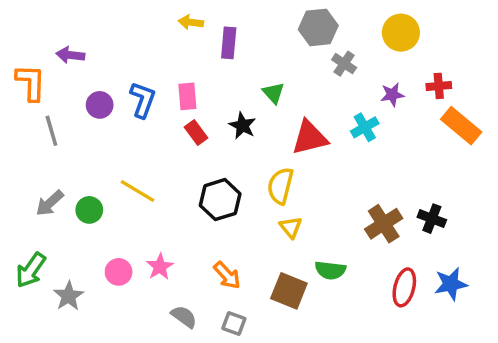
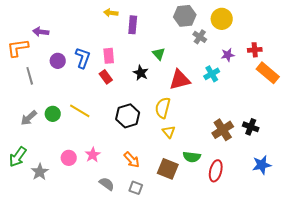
yellow circle: (401, 33) -> (222, 19), moved
orange L-shape: (31, 83) -> (18, 48), turned -100
red rectangle: (196, 132) -> (106, 77), moved
green circle: (89, 210) -> (53, 114), moved
red ellipse: (404, 287) -> (216, 171), moved

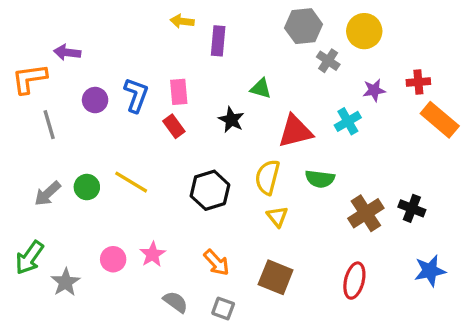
green triangle: (159, 54) -> (261, 89), turned -32
green semicircle: (192, 157) -> (320, 179), moved

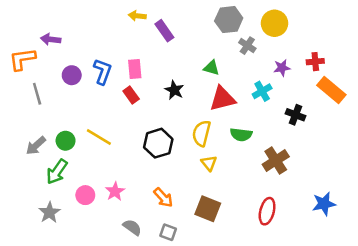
purple rectangle: (218, 41) -> (164, 31), turned -40
green triangle: (261, 89) -> (211, 68), moved
black cross: (412, 208) -> (295, 115), moved
green arrow: (29, 258) -> (57, 172), moved

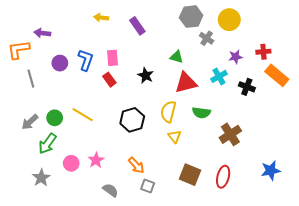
yellow arrow: (137, 16) -> (101, 18), moved
black cross: (295, 115) -> (247, 87), moved
brown square: (208, 209) -> (190, 175), moved
gray square: (168, 232) -> (148, 186), moved

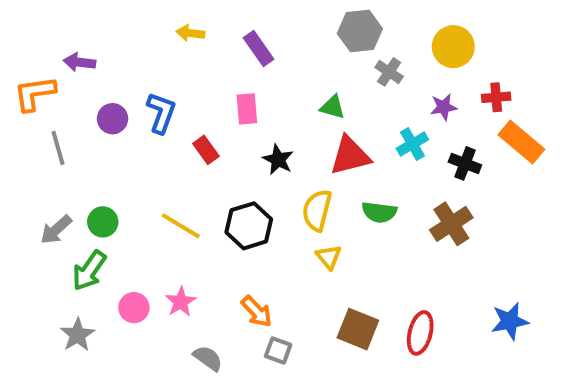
yellow circle: (229, 20) -> (453, 47), moved
pink rectangle: (113, 58) -> (247, 109), moved
black star: (146, 75) -> (278, 160), moved
yellow line: (83, 115) -> (181, 226), moved
brown cross: (230, 134) -> (451, 224), moved

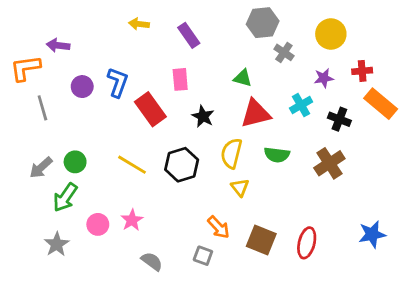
red rectangle: (206, 150) -> (150, 109), size x1.6
orange arrow: (257, 311) -> (219, 227), moved

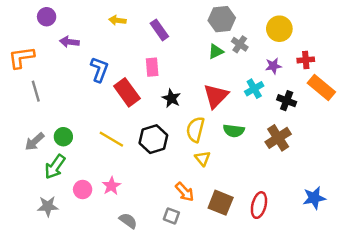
purple arrow: (58, 45) -> (69, 42), moved
green triangle: (243, 78) -> (216, 52), moved, turned -42
purple circle: (82, 87) -> (47, 17), moved
red triangle: (256, 114) -> (216, 96), turned -32
gray star: (57, 244) -> (48, 206), turned 30

